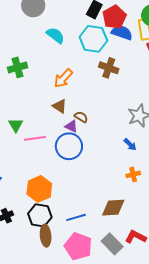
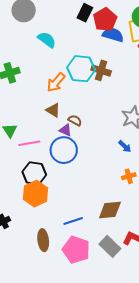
cyan hexagon: (93, 39) -> (81, 69), moved
black hexagon: (40, 215) -> (34, 173), moved

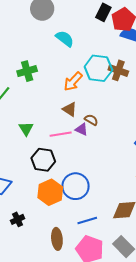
pink line: (29, 143) -> (61, 134), moved
blue circle: (64, 150) -> (76, 186), moved
black hexagon: (34, 173) -> (43, 160), moved

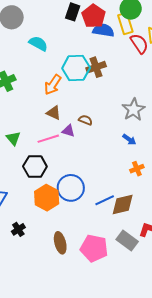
brown cross: (118, 70) -> (96, 67), turned -30
brown semicircle: (91, 120) -> (85, 120), moved
blue line: (87, 220) -> (105, 200), moved

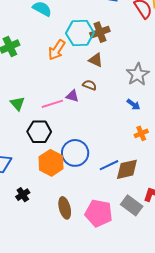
brown triangle: (54, 113) -> (96, 60), moved

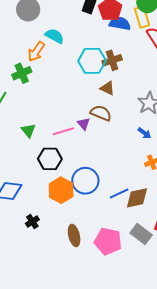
orange arrow: (57, 50) -> (36, 52), moved
brown semicircle: (90, 85) -> (101, 113), size x1.5
purple triangle: (72, 96) -> (84, 124), turned 32

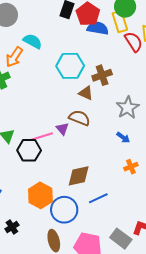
brown cross: (112, 60) -> (102, 75), moved
black hexagon: (50, 159) -> (29, 150), moved
blue circle: (85, 181) -> (64, 210), moved
brown diamond: (137, 198) -> (79, 176), moved

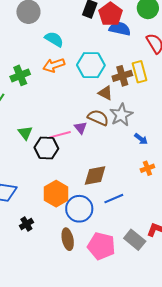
yellow rectangle: (120, 21) -> (140, 72), moved
orange arrow: (14, 57) -> (54, 65), moved, turned 35
gray star: (128, 108) -> (121, 115), moved

